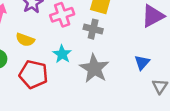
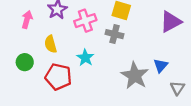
yellow semicircle: (25, 40) -> (51, 44), turned 54
gray star: (94, 68) -> (135, 76), moved

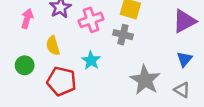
blue triangle: (161, 66) -> (184, 59), moved
gray triangle: (177, 88) -> (182, 90), moved, turned -32

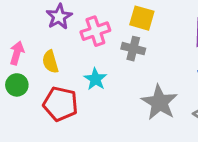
pink arrow: (27, 19) -> (17, 53), moved

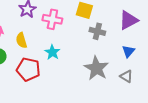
pink cross: (95, 31) -> (52, 19), turned 30
gray cross: (133, 49) -> (97, 31), moved

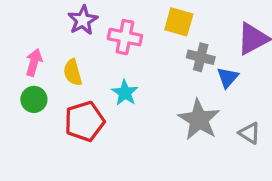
blue triangle: (128, 51) -> (228, 77), moved
red pentagon: (28, 69) -> (84, 121), turned -30

